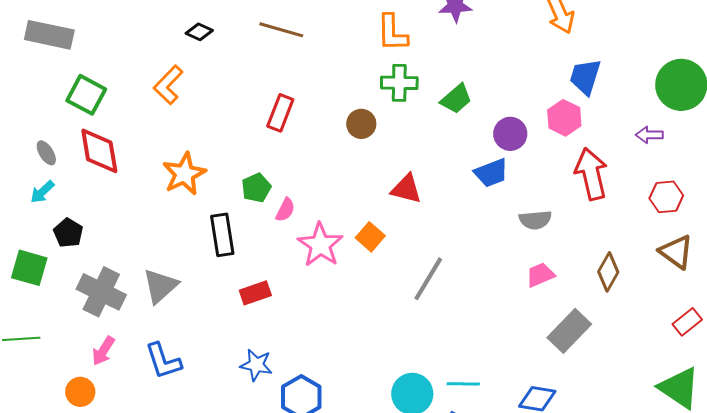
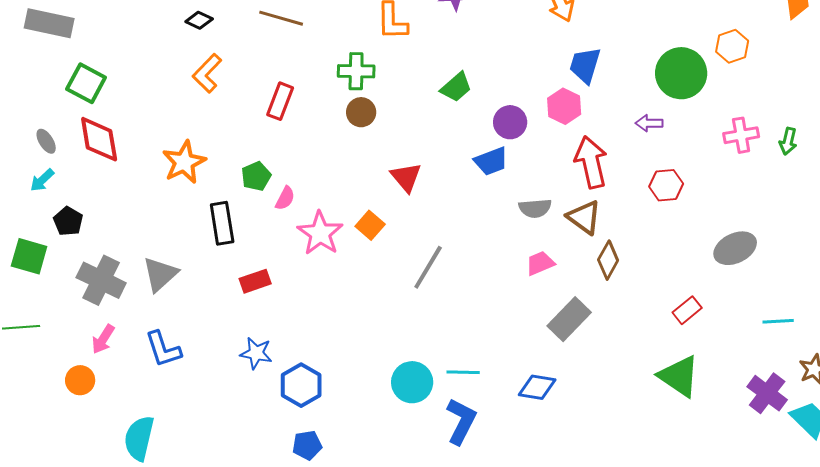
green cross: (399, 83) -> (356, 71), moved
orange L-shape: (168, 85) -> (207, 73), moved
red triangle: (406, 189) -> (406, 177), turned 36
brown triangle: (676, 252) -> (584, 217), moved

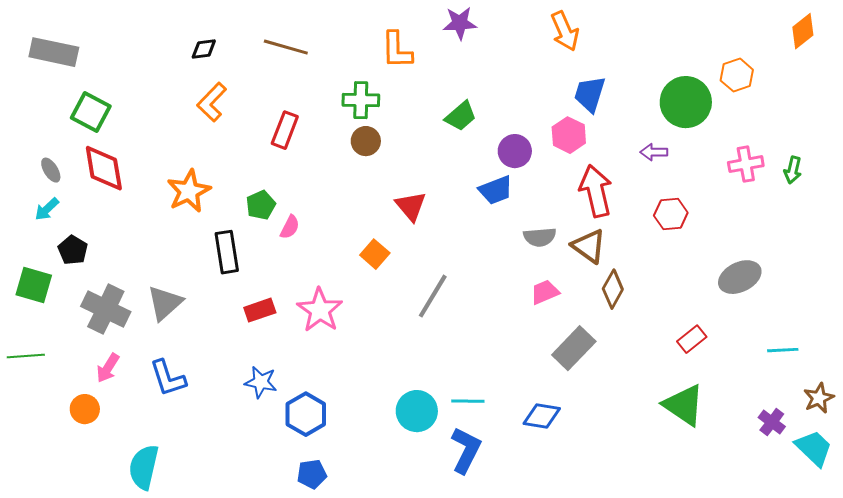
black diamond: (199, 20) -> (204, 49), turned -32
pink star: (320, 233) -> (320, 310), moved
purple cross: (767, 393) -> (772, 422), size x0.7

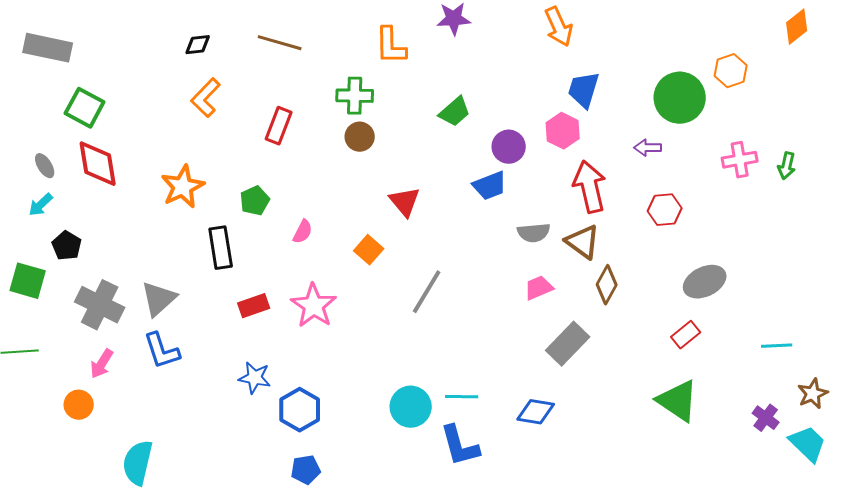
pink semicircle: (290, 227) -> (303, 232), moved
gray ellipse: (740, 277) -> (705, 282), moved
blue L-shape: (168, 378) -> (162, 351), moved
blue L-shape: (466, 450) -> (460, 446), turned 138

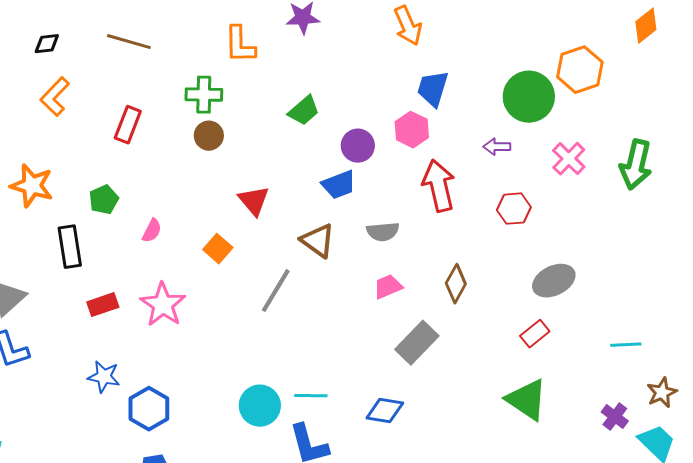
orange hexagon: (731, 71) -> (580, 70), size x1.4
pink cross: (740, 160) -> (569, 159), moved, turned -36
green arrow: (787, 166) -> (636, 165), size x1.8
orange star: (183, 187) -> (32, 186), turned -30
brown triangle: (583, 242) -> (318, 241), moved

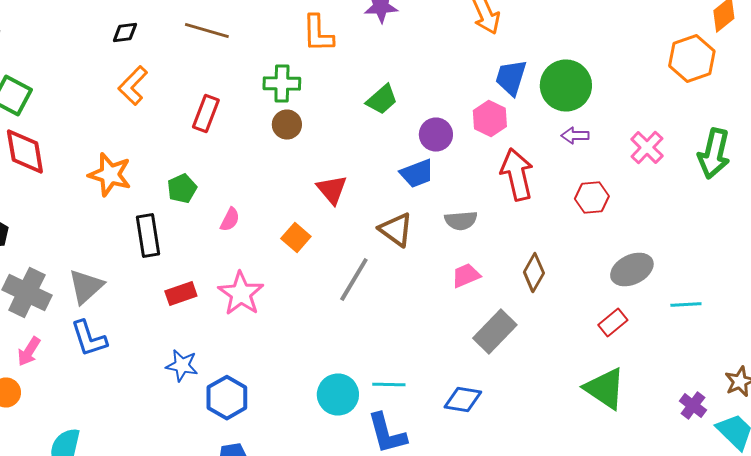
orange hexagon: (580, 70) -> (692, 58), moved
green circle: (529, 97) -> (566, 86), moved
cyan line: (626, 345) -> (686, 304), moved

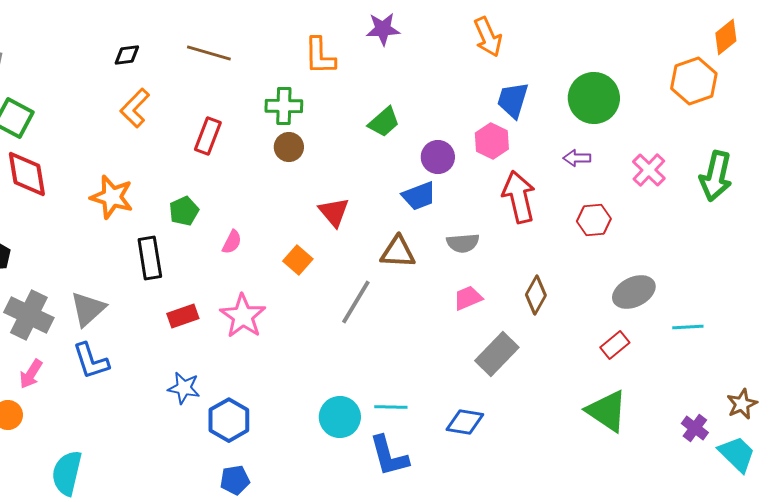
green circle: (566, 86) -> (594, 98), moved
brown triangle: (396, 230) -> (398, 252), turned -33

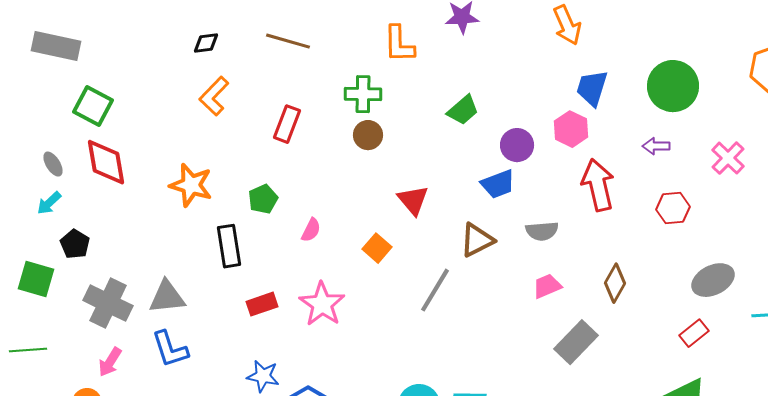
brown triangle: (398, 252) -> (477, 240), turned -30
gray triangle: (88, 309) -> (167, 297), turned 36

